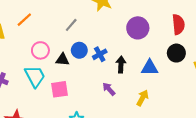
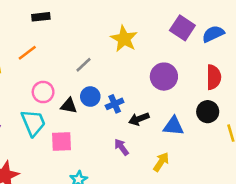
black arrow: (121, 65) -> (139, 119), turned -119

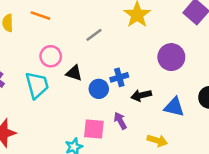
orange line: (27, 53) -> (40, 16), turned 48
blue circle: (90, 97) -> (99, 89), moved
pink square: (62, 141) -> (94, 129), moved
yellow arrow: (161, 162) -> (157, 141), turned 66

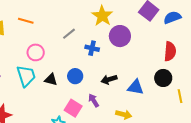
purple circle: (171, 57) -> (120, 36), moved
black triangle: (74, 73) -> (51, 80), moved
blue cross: (119, 77) -> (92, 48), moved, turned 32
pink square: (94, 129) -> (73, 108), turned 30

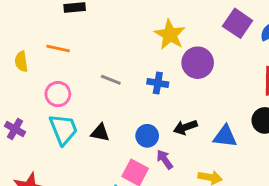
gray line: (69, 34) -> (111, 80), moved, turned 64
pink circle: (36, 52) -> (58, 94), moved
blue circle: (75, 76) -> (147, 136), moved

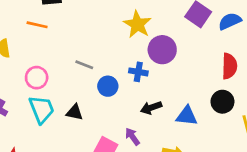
orange line: (58, 48) -> (37, 25), moved
blue cross: (158, 83) -> (138, 72), moved
blue circle: (147, 136) -> (108, 86), moved

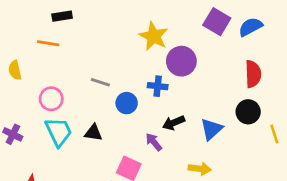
blue triangle: (187, 116) -> (211, 129), turned -45
purple arrow: (132, 137) -> (154, 142), moved

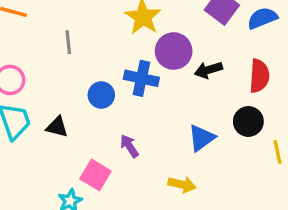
gray line: (100, 82) -> (68, 42), moved, turned 60
blue cross: (158, 86) -> (141, 78), size x1.4
black arrow: (174, 123) -> (208, 70), moved

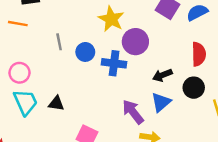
black arrow: (208, 70) -> (162, 75), moved
blue circle: (101, 95) -> (85, 52), moved
purple arrow: (129, 146) -> (133, 112), moved, size x1.5

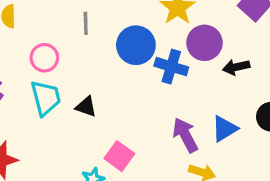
gray line: (59, 42) -> (86, 23), moved
blue circle: (85, 52) -> (136, 45), size x1.5
black arrow: (162, 75) -> (236, 67), moved

